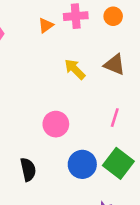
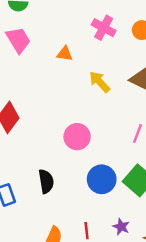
pink cross: (76, 16) -> (104, 28), turned 30
orange triangle: (46, 25) -> (65, 54), moved, turned 42

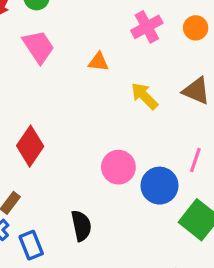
pink cross: (104, 28) -> (147, 27), turned 35
blue circle: (102, 179) -> (160, 186), moved

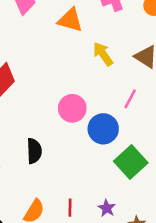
orange triangle: (98, 62) -> (70, 20), size x1.5
pink line: (195, 160) -> (130, 99), moved

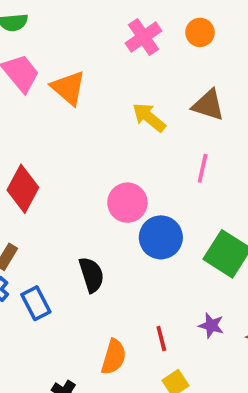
orange triangle: (70, 20) -> (68, 88), moved, turned 40
blue circle: (103, 129) -> (161, 237), moved

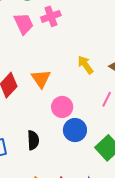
pink cross: (144, 37) -> (51, 16), moved
orange triangle: (68, 88) -> (41, 79), moved

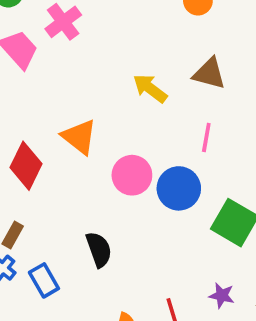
blue circle: (75, 130) -> (179, 188), moved

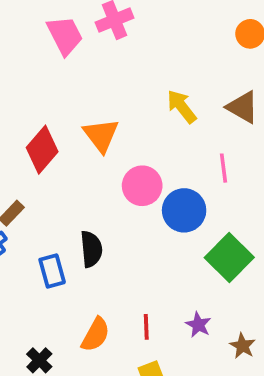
pink line: (206, 137) -> (224, 168), turned -32
blue rectangle: (44, 280) -> (52, 271), moved

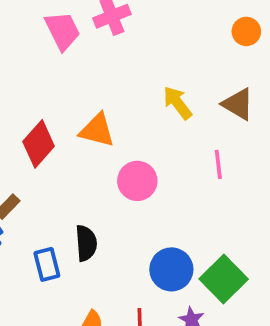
orange triangle: (101, 135) -> (97, 130), turned -39
blue circle: (184, 210) -> (171, 269), moved
green square: (229, 258) -> (224, 279), moved

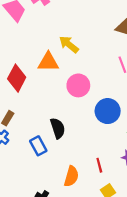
yellow arrow: (177, 103) -> (69, 44), moved
blue circle: (171, 269) -> (108, 111), moved

